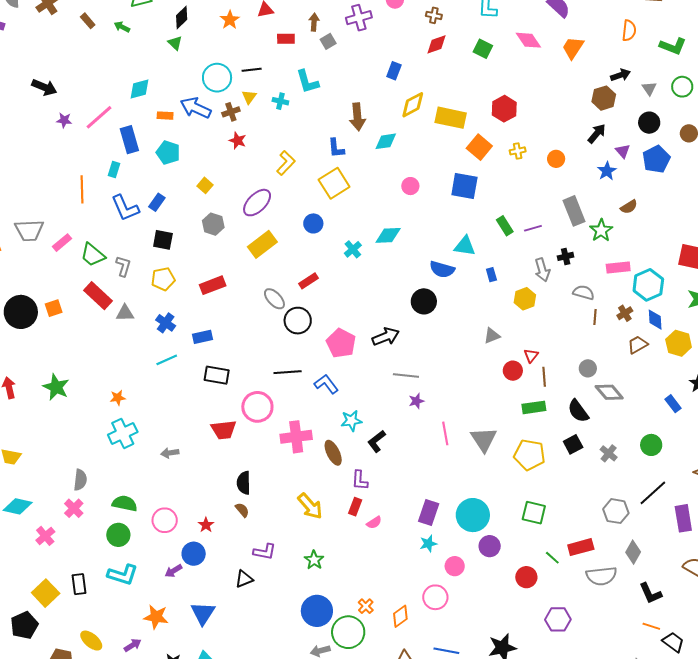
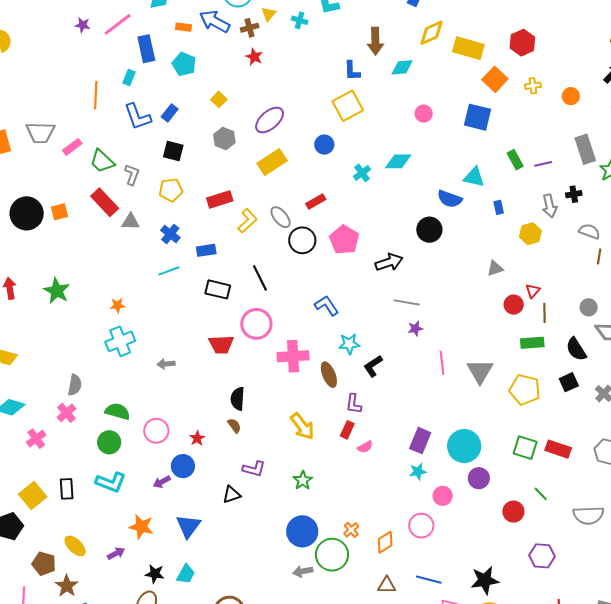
yellow L-shape: (286, 163) -> (247, 221), moved
pink pentagon: (341, 343) -> (344, 240), moved
black line: (288, 372) -> (260, 278), moved, turned 64
red rectangle: (581, 547) -> (558, 449), moved, turned 30

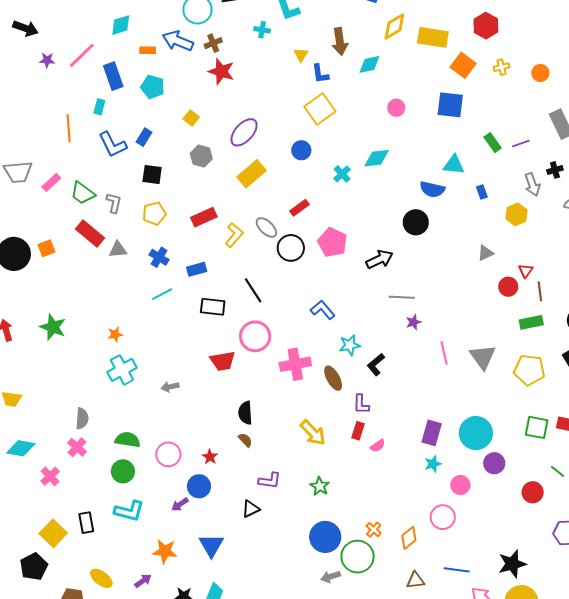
yellow triangle: (269, 14) -> (301, 55), moved
red star: (254, 57) -> (221, 71), size x1.5

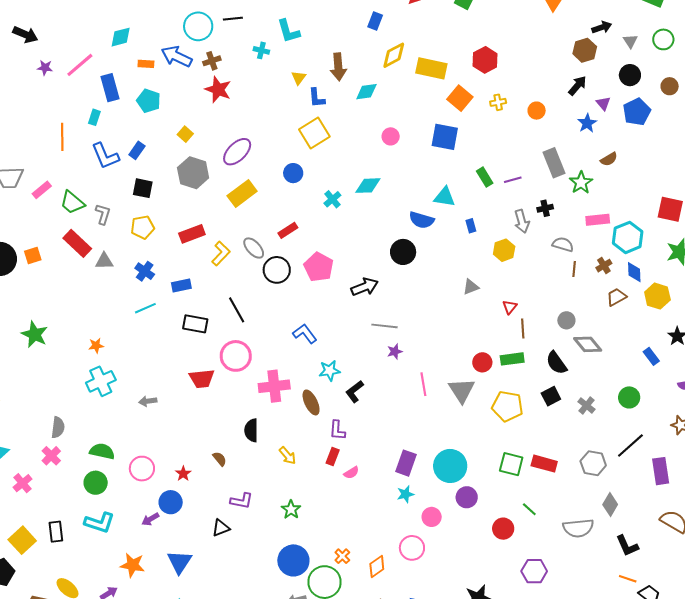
gray hexagon: (201, 156) -> (193, 173), size x1.4
red circle: (508, 287) -> (482, 362), moved
black semicircle: (245, 413) -> (251, 430), moved
yellow arrow: (313, 433) -> (288, 456), size x0.7

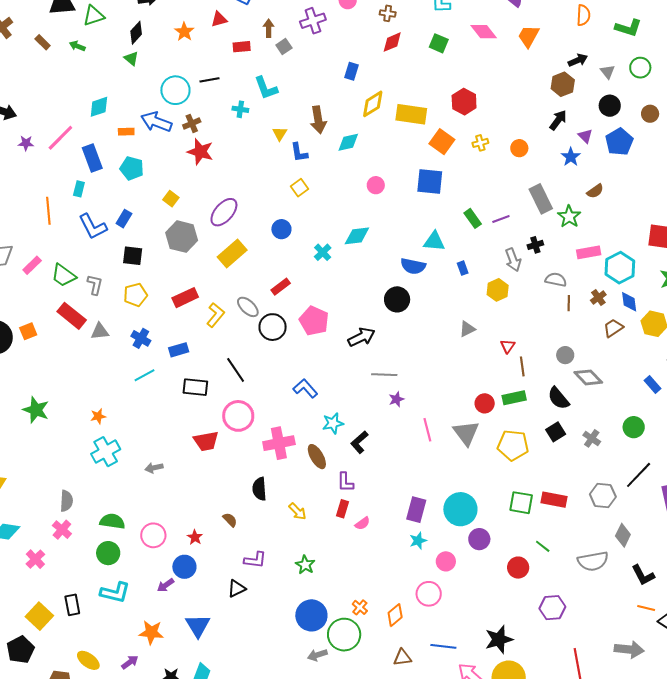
yellow square: (314, 133) -> (299, 188), size x0.6

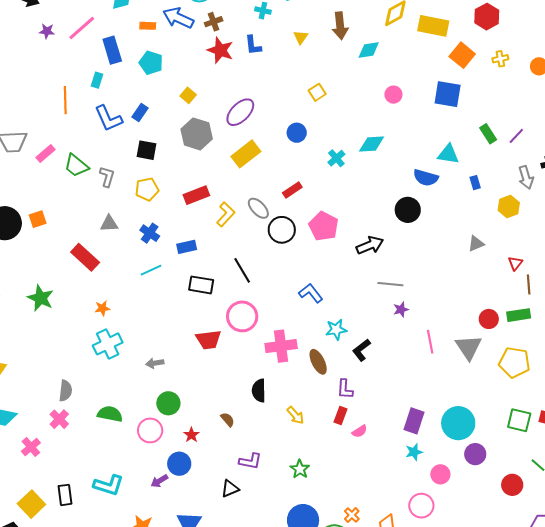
blue L-shape: (299, 152) -> (253, 45), moved
purple line: (501, 219) -> (516, 136), turned -30
red rectangle: (72, 316) -> (85, 257), moved
green circle: (108, 553) -> (168, 403), moved

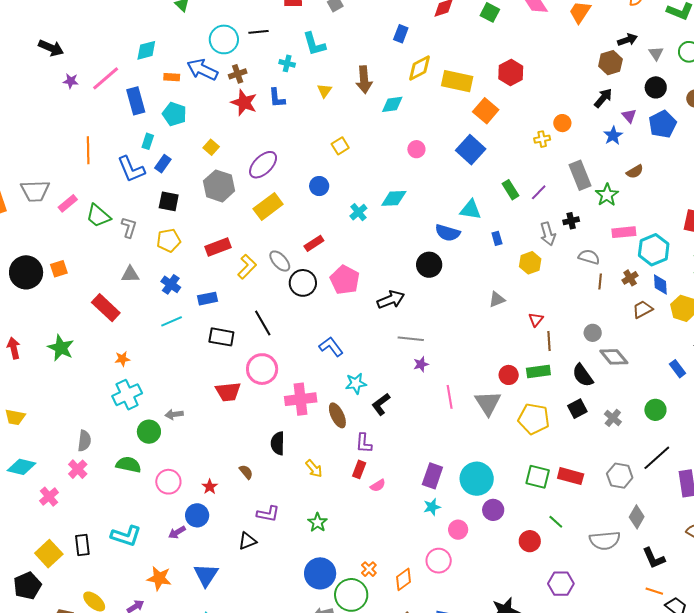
yellow cross: (500, 59) -> (542, 139), moved
cyan rectangle: (97, 80) -> (148, 141), moved
blue square: (448, 94) -> (471, 150), turned 32
green circle: (168, 403) -> (149, 432), moved

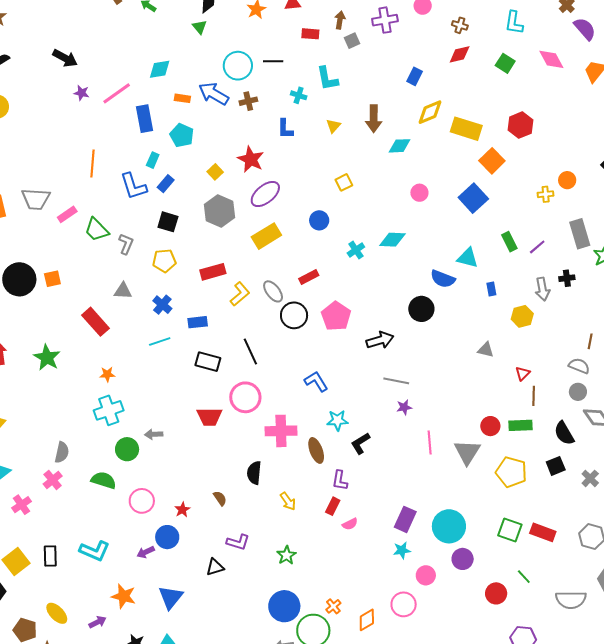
red star: (244, 103) -> (251, 159), moved
gray semicircle: (589, 257) -> (579, 366), moved
gray triangle: (497, 299) -> (486, 350), turned 30

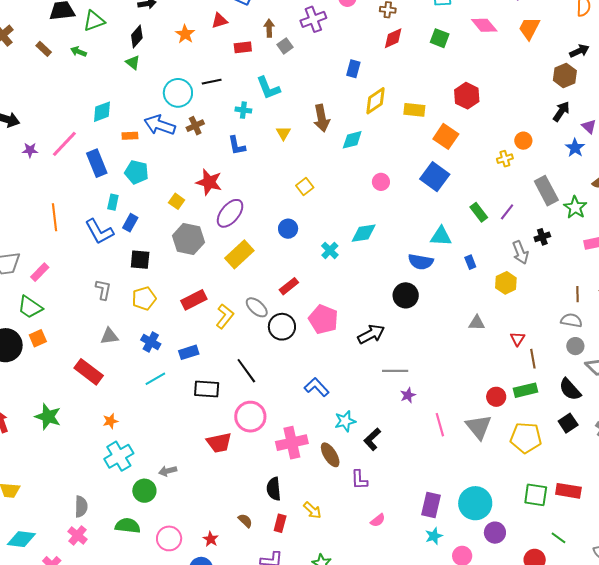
yellow rectangle: (466, 129) -> (414, 110), size x0.7
green trapezoid: (97, 230) -> (30, 307), moved
red rectangle: (333, 506) -> (280, 523), moved

